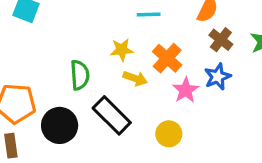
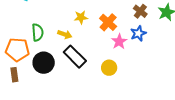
green semicircle: (80, 75) -> (38, 32), moved
yellow arrow: (135, 78) -> (65, 34), moved

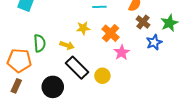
blue star: (138, 33) -> (154, 42), moved
black circle: (44, 63) -> (53, 87), moved
yellow circle: (109, 68) -> (102, 76), moved
brown rectangle: (14, 75) -> (16, 86), turned 32

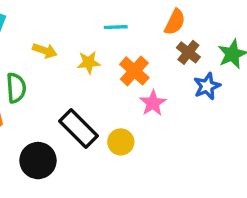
yellow arrow: (67, 45) -> (45, 51), moved

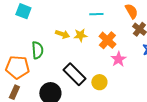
orange semicircle: (175, 22) -> (131, 11), turned -56
yellow arrow: (45, 51) -> (62, 34), moved

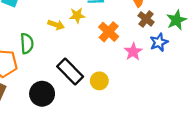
yellow star: (80, 35) -> (77, 15), moved
pink star: (118, 59) -> (133, 52), moved

